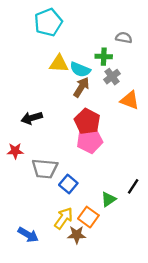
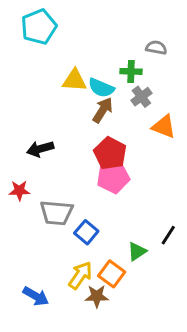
cyan pentagon: (48, 22) -> (39, 27), moved

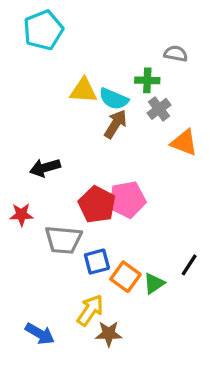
red pentagon: (110, 153) -> (97, 205), moved
blue square: (86, 232) -> (97, 262), turned 35
orange square: (112, 274) -> (125, 277), moved

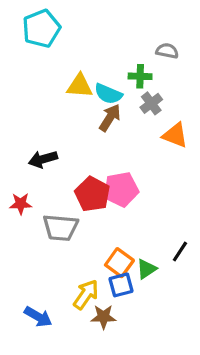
blue square: (97, 262) -> (121, 285), moved

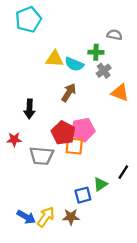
brown arrow: (110, 118) -> (69, 93), moved
black arrow: (43, 159) -> (29, 109), turned -72
orange square: (119, 263) -> (74, 146), moved, turned -30
yellow arrow: (86, 294) -> (46, 217), moved

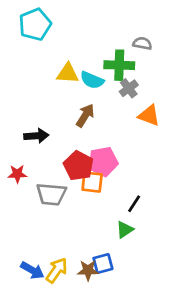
green cross: (96, 52) -> (119, 65), size x1.5
black arrow: (29, 109) -> (36, 136), turned -96
black line: (123, 172) -> (134, 204), moved
blue square: (83, 195) -> (103, 264), moved

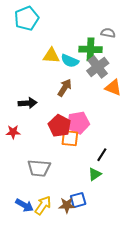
gray cross: (129, 88) -> (98, 67), size x1.5
gray trapezoid: (51, 194) -> (39, 168), moved

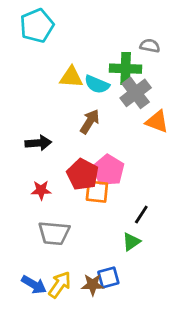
pink pentagon: (78, 123) -> (108, 170), turned -30
red star: (13, 132) -> (41, 190), moved

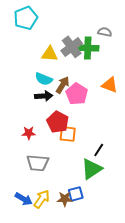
cyan semicircle: (97, 84) -> (44, 79), moved
gray cross: (136, 93) -> (72, 47), moved
black arrow: (38, 143) -> (44, 96), moved
pink pentagon: (108, 170) -> (77, 94), moved
green triangle: (131, 242) -> (92, 169), size x1.6

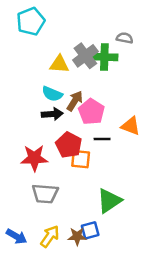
orange triangle: (110, 85) -> (131, 126), moved
red star: (29, 133) -> (34, 158), size x1.6
black line: (99, 150) -> (102, 139), moved, turned 56
blue arrow: (24, 199) -> (17, 236), moved

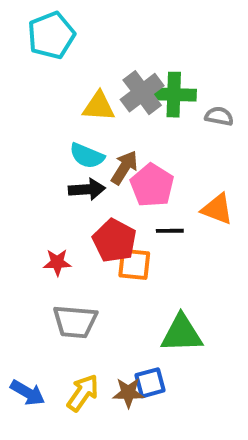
gray semicircle: (125, 38) -> (219, 116), moved
red star: (34, 158) -> (57, 262), size x0.6
green triangle: (109, 201) -> (182, 333), turned 32

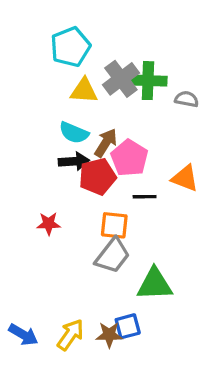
cyan pentagon: (51, 35) -> (70, 47), moved
red pentagon: (115, 241) -> (97, 176), moved, turned 30
gray trapezoid: (75, 322) -> (113, 256), moved, turned -57

